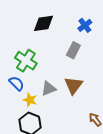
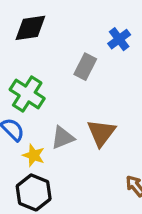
black diamond: (43, 23) -> (30, 28), moved
gray rectangle: (73, 50) -> (85, 67), moved

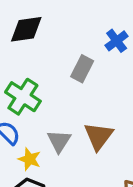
gray triangle: (63, 138) -> (59, 141), turned -35

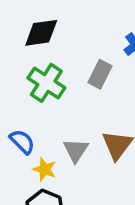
green cross: (23, 97) -> (46, 83), moved

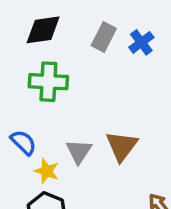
gray rectangle: (100, 74) -> (104, 37), moved
green cross: (46, 83) -> (48, 82), turned -30

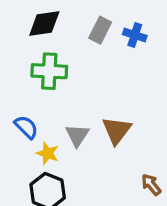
blue cross: (141, 42) -> (135, 35), turned -35

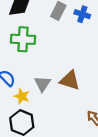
brown triangle: (117, 130) -> (70, 80), turned -50

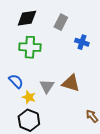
blue cross: (82, 14) -> (82, 42), moved

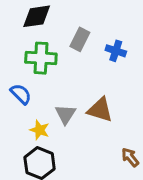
gray rectangle: (61, 22) -> (80, 39), moved
blue semicircle: (16, 81) -> (21, 94), moved

